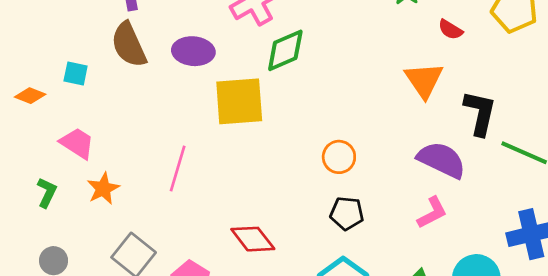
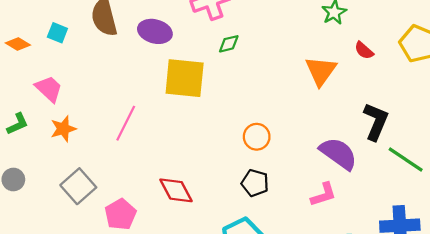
green diamond: (285, 50) -> (229, 44), size x0.6
orange triangle: (424, 80) -> (321, 71), moved
green L-shape: (47, 192) -> (18, 124), turned 30

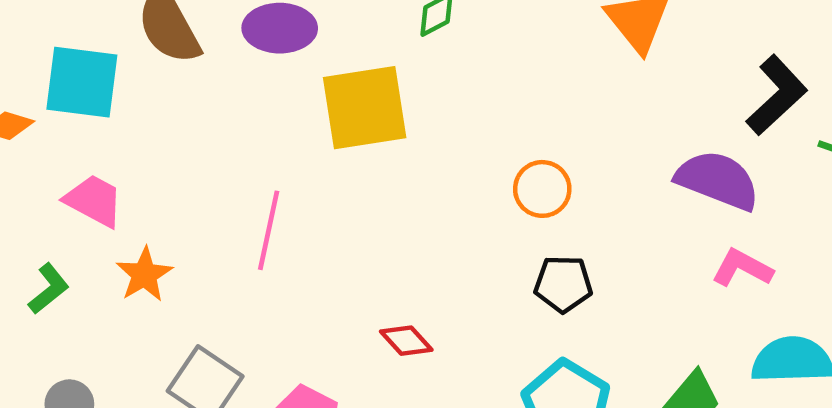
cyan square: (57, 33) -> (82, 82), size x1.8
black L-shape: (376, 121) -> (777, 95), turned 39
red diamond: (176, 190) -> (406, 341), size x0.7
pink L-shape: (323, 195) -> (742, 268), moved, turned -120

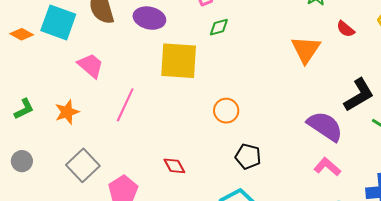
orange circle: (542, 189) -> (226, 111), moved
pink trapezoid: (94, 201) -> (91, 65), moved

